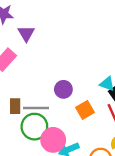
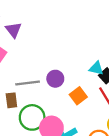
gray line: (36, 108) -> (28, 83), moved

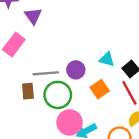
cyan triangle: (96, 68) -> (107, 59), moved
green circle: (32, 117) -> (58, 95), moved

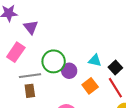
gray line: (46, 73) -> (30, 76), moved
green circle: (58, 95) -> (54, 61), moved

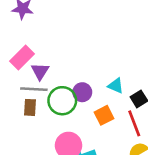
purple triangle: (31, 27) -> (40, 71), moved
green circle: (54, 61) -> (62, 101), moved

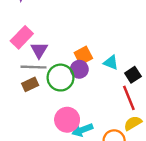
brown rectangle: (30, 107) -> (30, 84), turned 63
orange square: (104, 115) -> (83, 56), moved

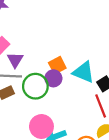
cyan triangle: (111, 63) -> (84, 72), size x1.5

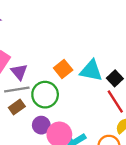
purple circle: (53, 78) -> (41, 125), moved

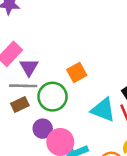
cyan triangle: (91, 71) -> (103, 110), moved

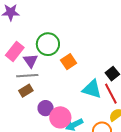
green circle: (53, 97) -> (48, 44), moved

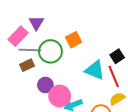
green circle: (48, 44) -> (50, 51), moved
pink rectangle: (15, 51) -> (18, 36), moved
purple triangle: (31, 61) -> (36, 23), moved

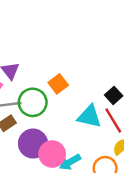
purple circle: (45, 85) -> (33, 144), size x1.5

